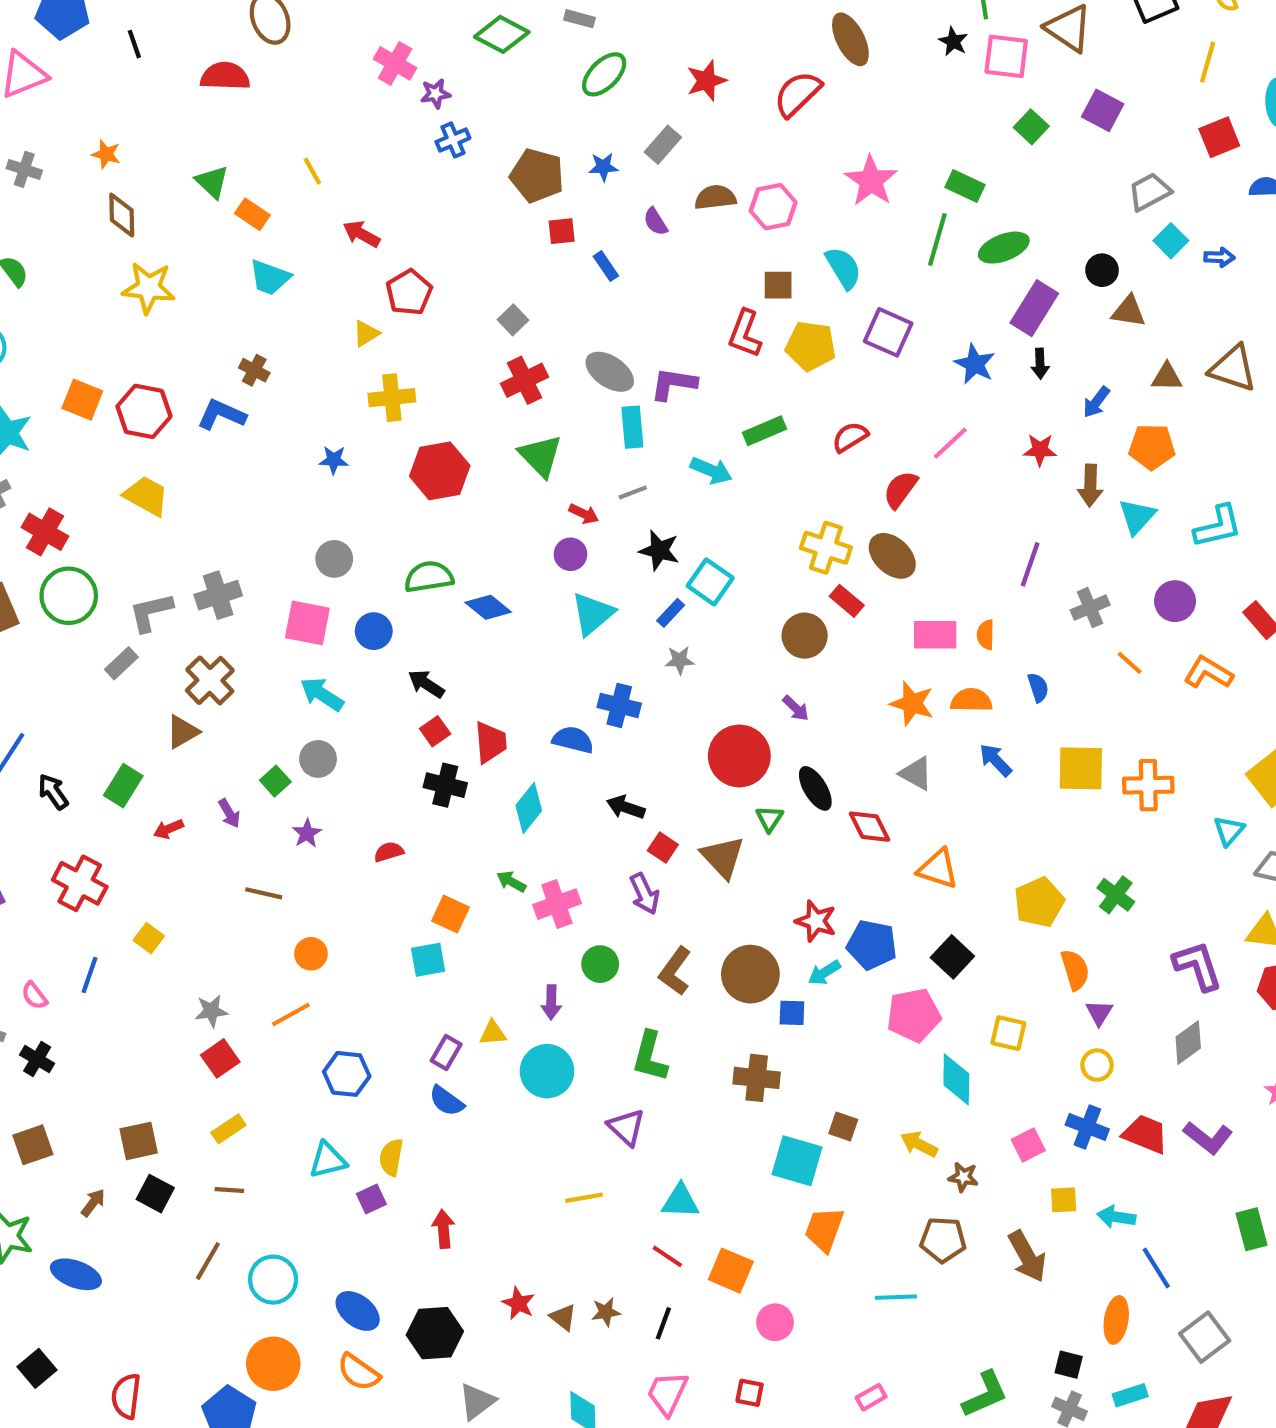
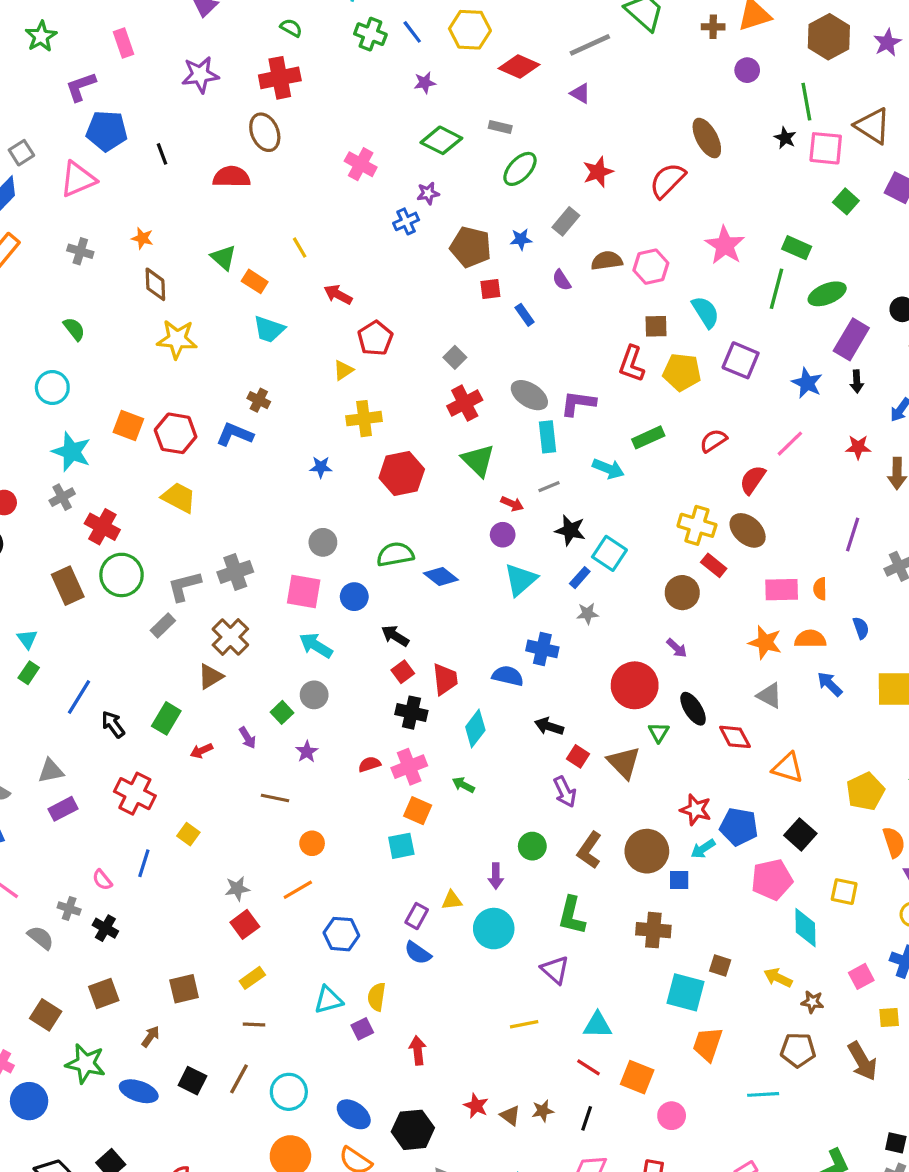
purple star: (436, 94) -> (428, 193), moved
pink cross: (557, 904) -> (409, 767), moved
black square: (155, 1194) -> (192, 1081), moved

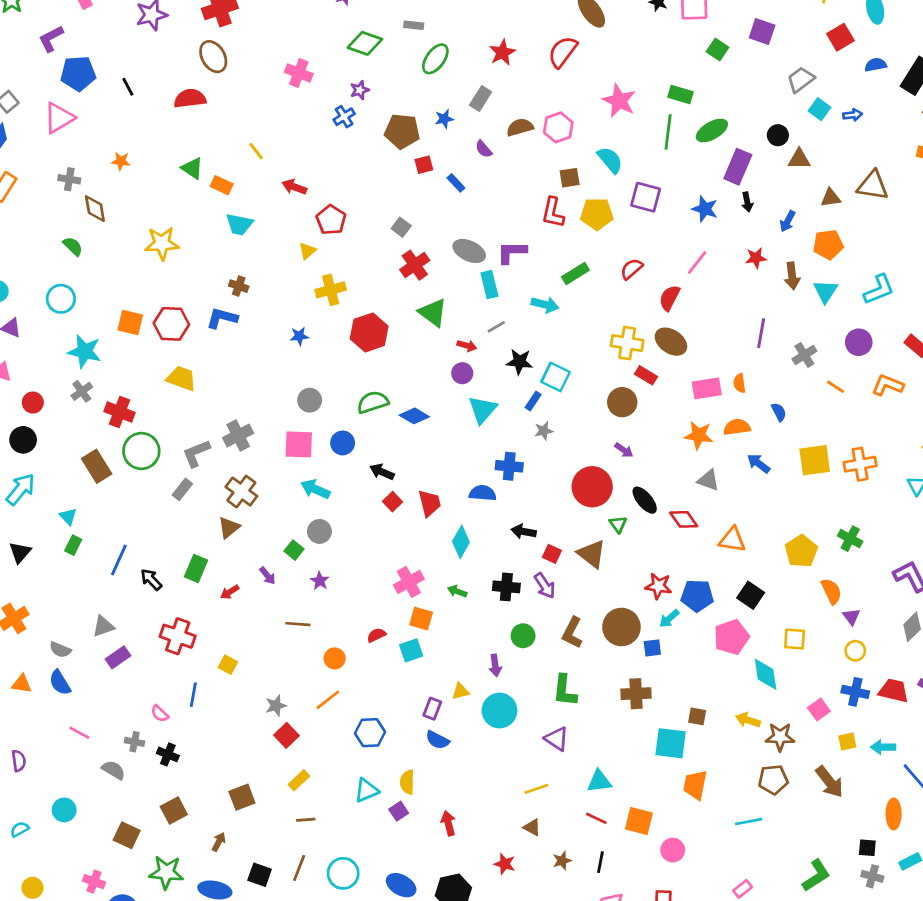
brown diamond: (155, 284) -> (95, 209), moved
black cross: (411, 713) -> (506, 587), moved
red semicircle: (369, 764) -> (376, 635), moved
brown star: (812, 1002) -> (780, 737), size x1.5
brown triangle: (510, 1116) -> (532, 827), moved

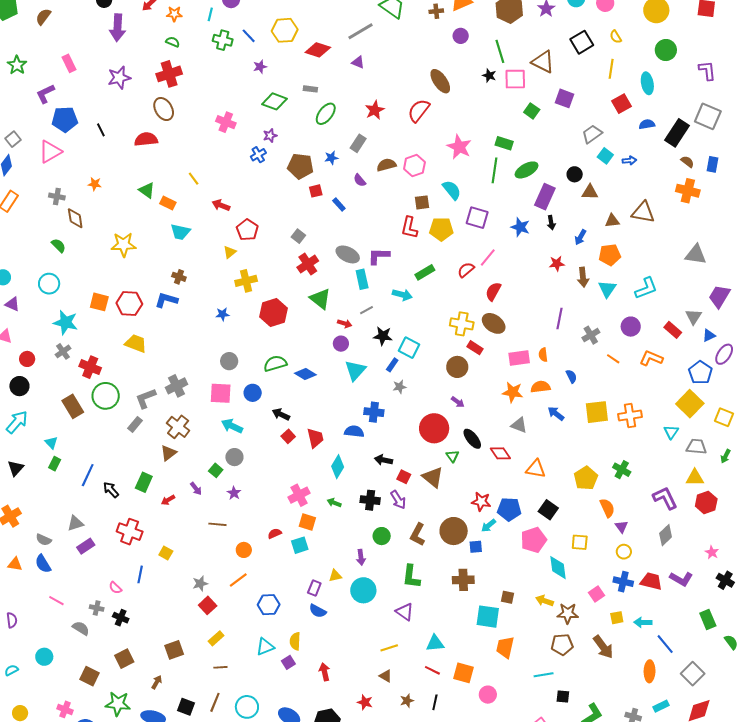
pink line: (697, 263) -> (488, 258), moved
black square: (867, 848) -> (563, 697), moved

